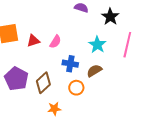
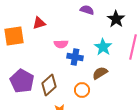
red triangle: (33, 41) -> (39, 23), moved
pink semicircle: (55, 42) -> (61, 44), turned 56
blue cross: (70, 64) -> (75, 57), moved

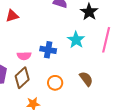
pink semicircle: (61, 44) -> (24, 56), moved
brown semicircle: (100, 73) -> (86, 79), moved, turned 84

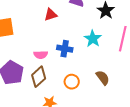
red triangle: (12, 16) -> (51, 15), moved

